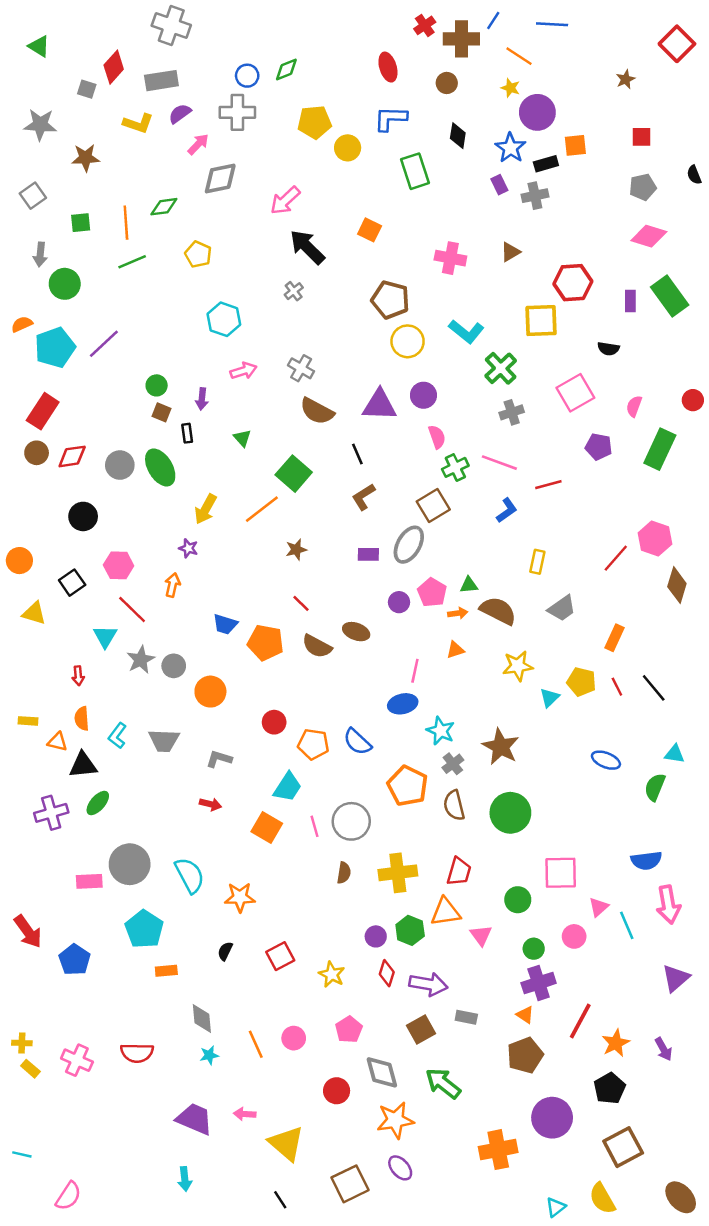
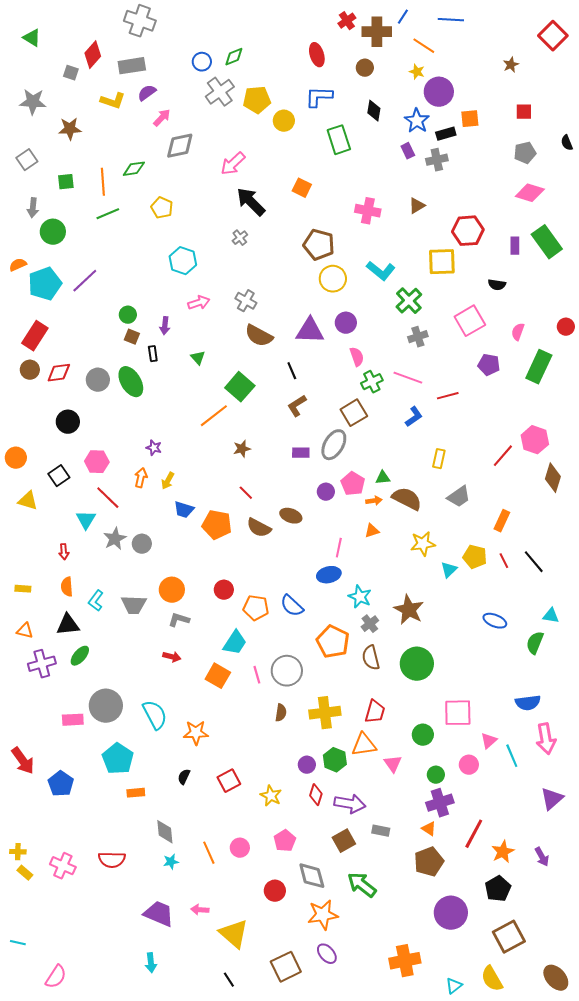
gray cross: (237, 112) -> (220, 92), moved, turned -36
yellow arrow: (206, 509) -> (168, 481), moved, size x0.7
orange circle: (210, 692) -> (172, 590), moved
orange triangle: (57, 742) -> (25, 631), moved
orange cross: (498, 1150) -> (405, 961), moved

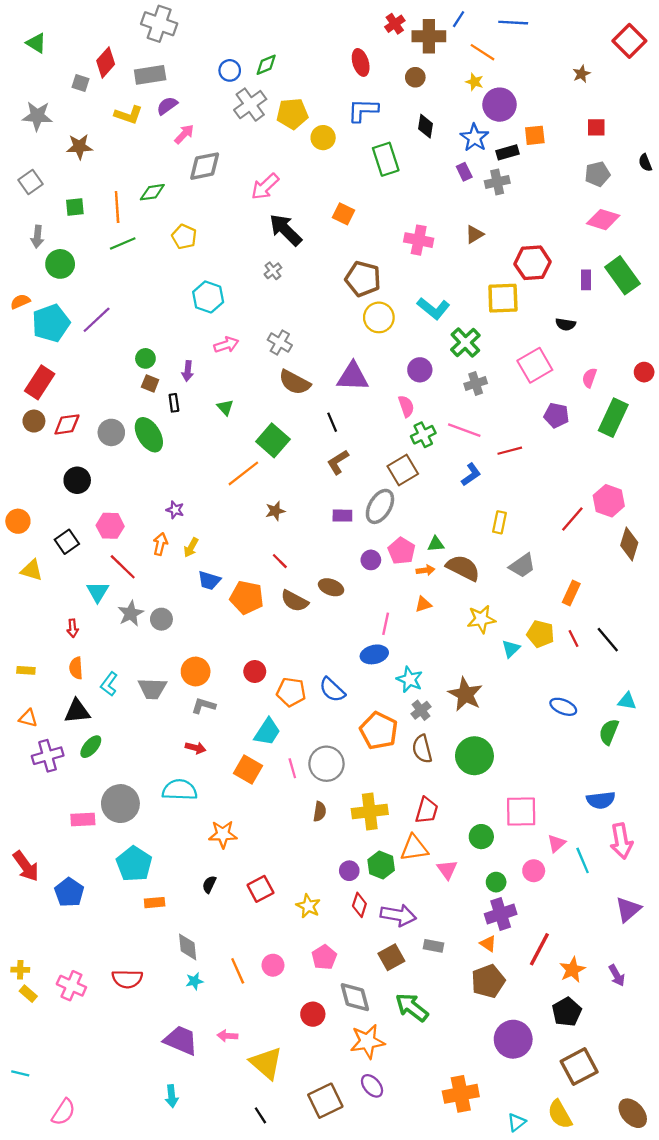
purple circle: (346, 323) -> (420, 370), moved
cyan semicircle: (155, 715) -> (180, 790), moved, turned -60

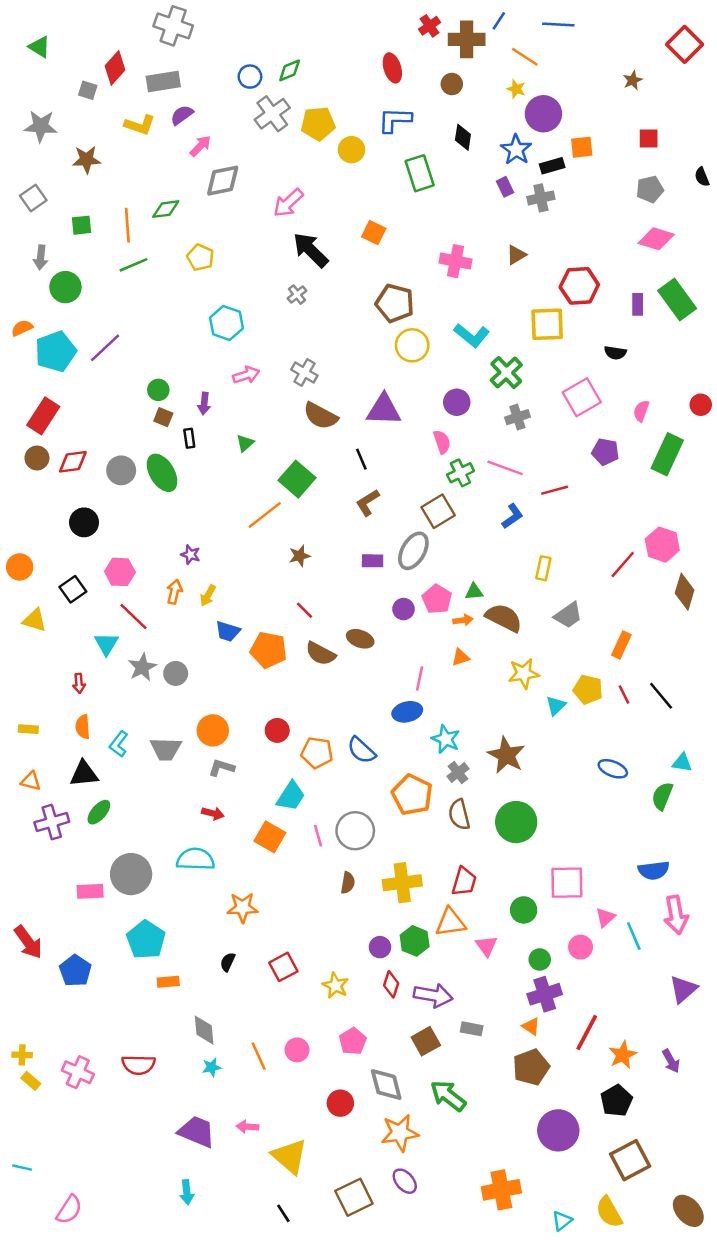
green triangle: (225, 407) -> (245, 443), turned 30

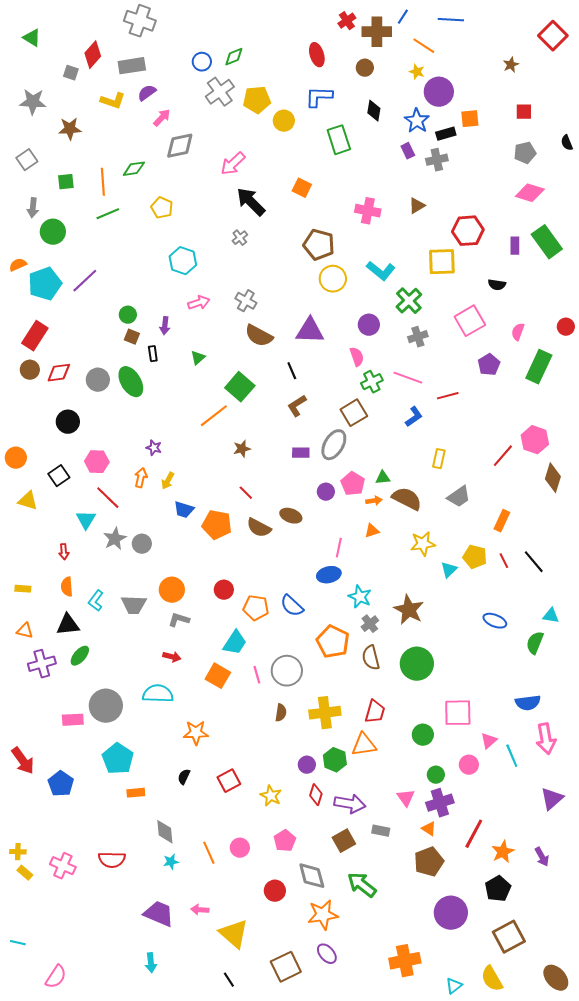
purple pentagon: (605, 452) -> (489, 365), turned 30
pink triangle: (486, 946) -> (406, 798), moved

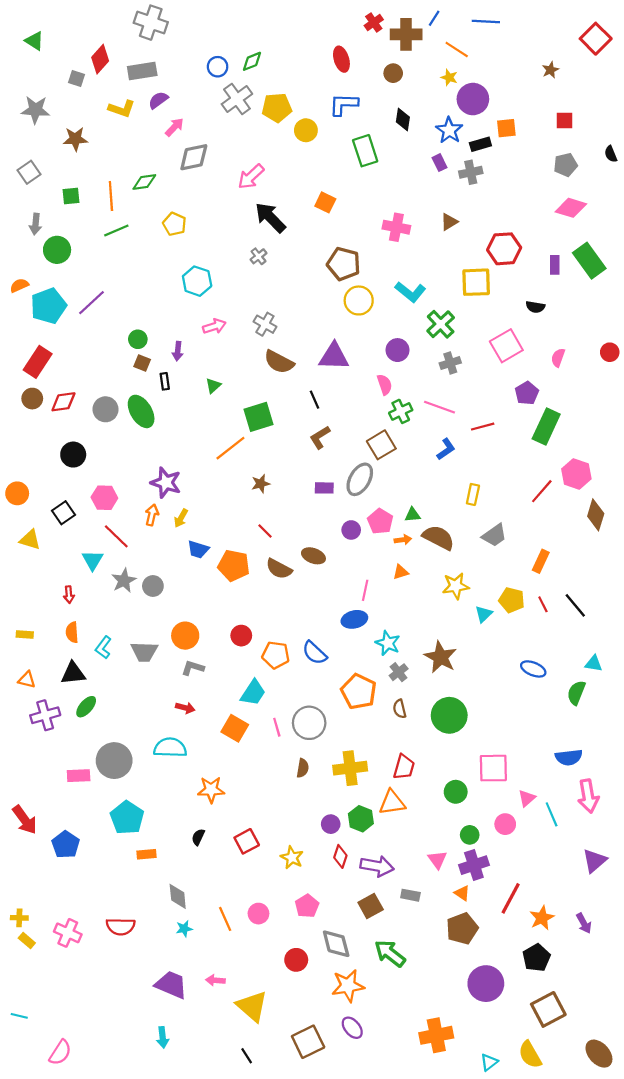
green rectangle: (539, 367) -> (546, 427), moved
green square: (240, 387) -> (258, 417), turned 32
purple star: (154, 448) -> (166, 483), size x1.8
brown semicircle: (371, 658) -> (400, 709), size x0.7

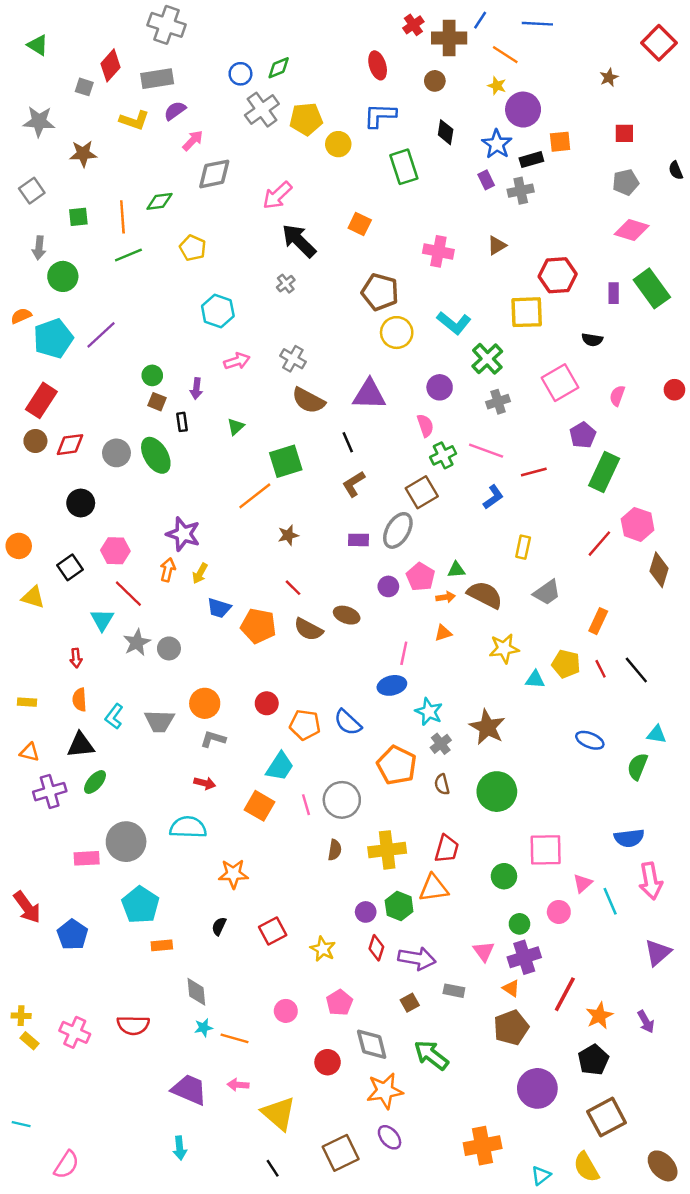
cyan triangle: (484, 614) -> (535, 679), turned 48
brown square: (371, 906) -> (410, 1003), size x0.7
orange line: (225, 919) -> (235, 1038), moved, turned -50

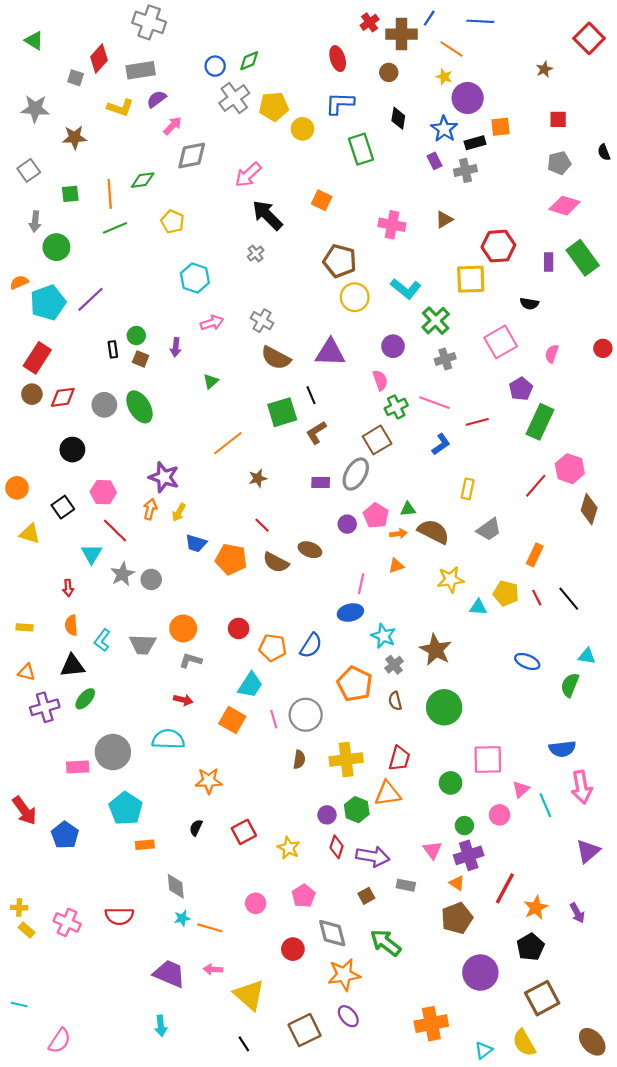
black rectangle: (182, 422) -> (113, 349), moved
green square: (286, 461) -> (282, 412), moved
blue semicircle: (348, 722) -> (311, 646), turned -100

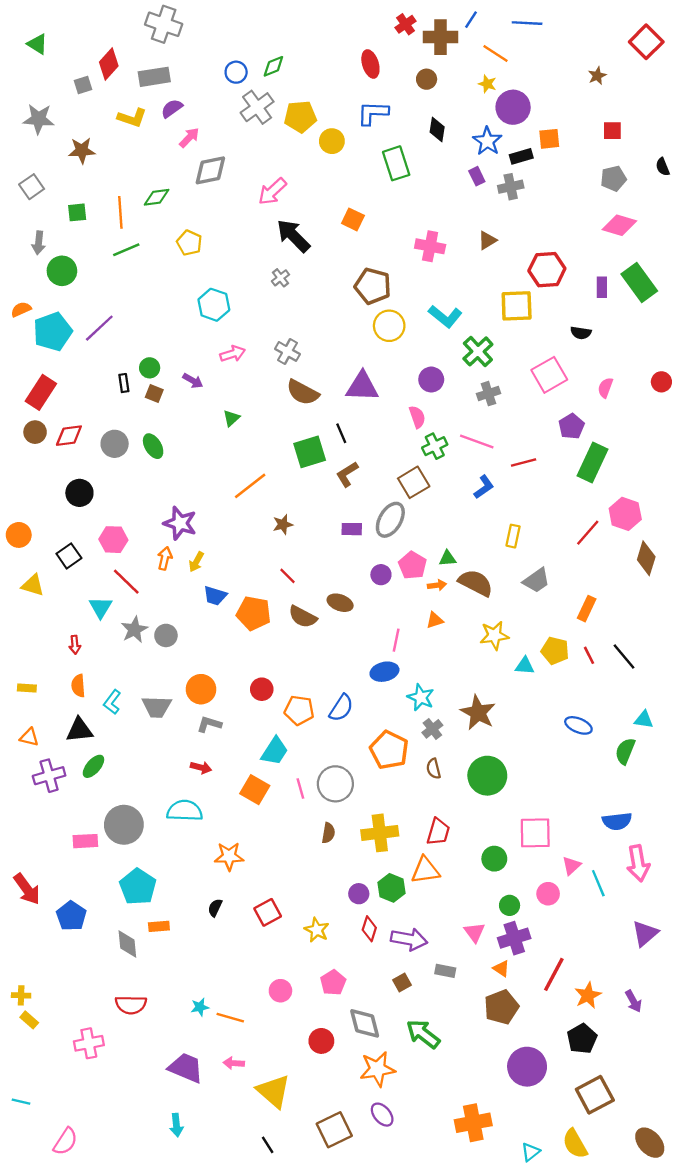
gray square: (76, 78) -> (83, 85), turned -35
purple arrow: (176, 347) -> (193, 381), turned -66
green ellipse: (139, 407) -> (153, 446), size x0.7
gray diamond: (176, 886) -> (127, 944), moved
pink cross: (67, 922) -> (89, 1043), moved, turned -35

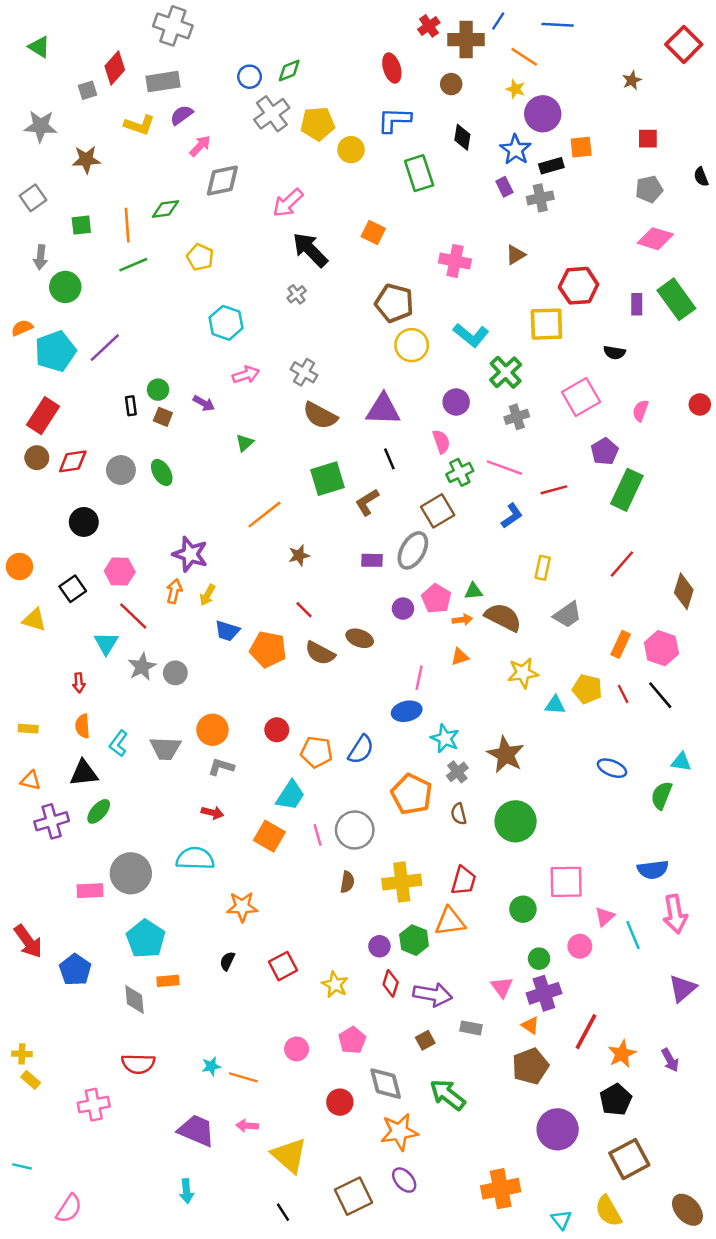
black line: (341, 433) -> (389, 459), moved
pink hexagon: (625, 514) -> (661, 648), moved
cyan triangle: (531, 1152) -> (561, 1220), turned -30

